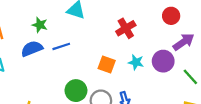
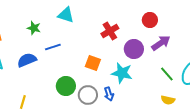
blue semicircle: (32, 49) -> (27, 60), moved
purple circle: (163, 61) -> (134, 49), moved
cyan star: (136, 62) -> (122, 73), moved, size x1.5

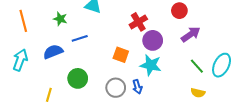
purple circle: (134, 49) -> (153, 40), moved
green circle: (66, 86) -> (78, 78), moved

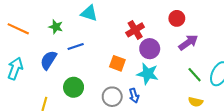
orange line: (23, 21) -> (18, 29), turned -50
blue semicircle: (53, 52) -> (49, 60), turned -36

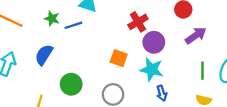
blue line: (76, 47) -> (73, 25), moved
green line: (195, 75) -> (203, 71), turned 42
blue arrow: (134, 96) -> (162, 93), moved

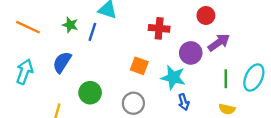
red cross: (138, 22) -> (159, 28), turned 36
blue line: (73, 25) -> (92, 32), turned -54
purple circle: (154, 42) -> (191, 53), moved

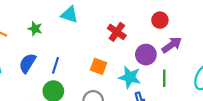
red cross: (159, 28) -> (117, 32), turned 30
blue line: (92, 32) -> (55, 65), moved
green line: (226, 79) -> (164, 78), moved

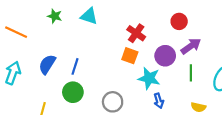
green star: (35, 29) -> (55, 16), moved
orange square: (99, 66) -> (130, 56), moved
green line: (164, 78) -> (191, 73), moved

